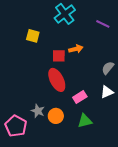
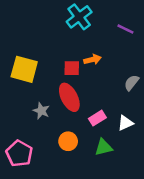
yellow square: (33, 36) -> (24, 69), moved, size x1.6
white triangle: (107, 92) -> (125, 123), moved
gray star: (38, 111) -> (41, 111), moved

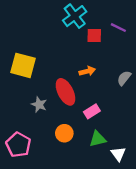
orange arrow: (92, 60) -> (87, 71), moved
red square: (72, 68) -> (94, 36), moved
white triangle: (125, 123) -> (118, 154), moved, turned -42

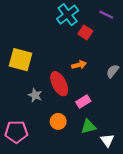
purple line: (118, 28) -> (106, 15), moved
red square: (94, 36) -> (85, 32), turned 32
pink pentagon: (18, 145) -> (16, 132), turned -30

